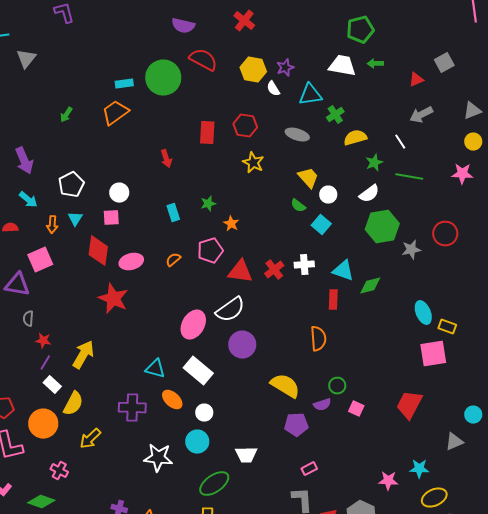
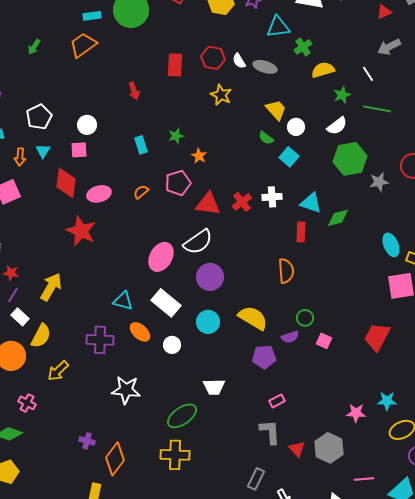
white semicircle: (273, 89) -> (239, 61), moved
cyan circle: (197, 442) -> (208, 322), moved

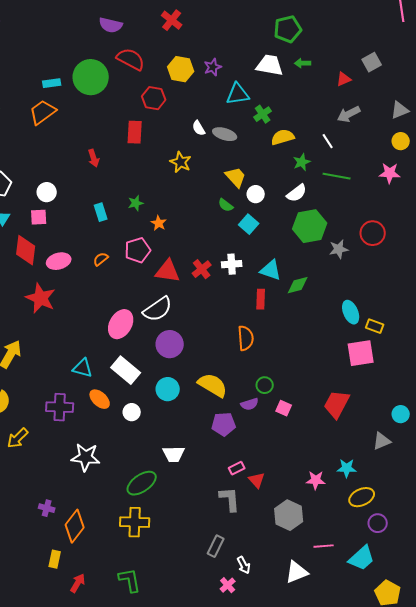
red hexagon: (213, 58) -> (154, 98), moved
red triangle: (297, 449) -> (257, 480), moved

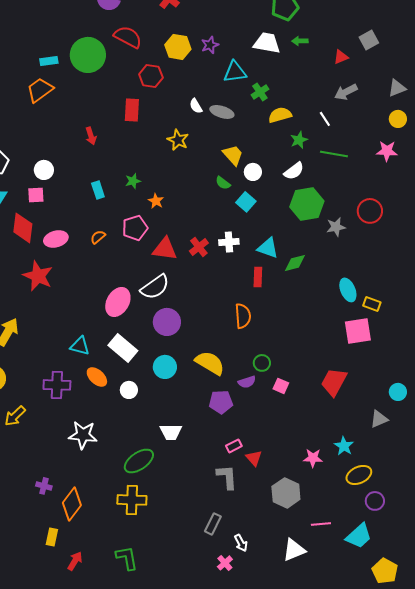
cyan star: (347, 468) -> (344, 446), turned 30

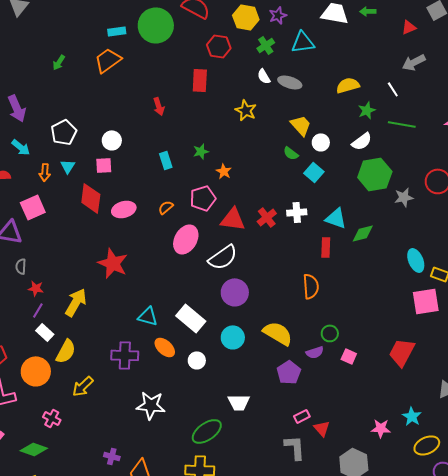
green cross: (260, 92) -> (266, 45), moved
red star: (38, 276) -> (113, 263), moved
pink ellipse: (118, 302) -> (186, 239), moved
purple pentagon: (221, 402) -> (289, 372), turned -30

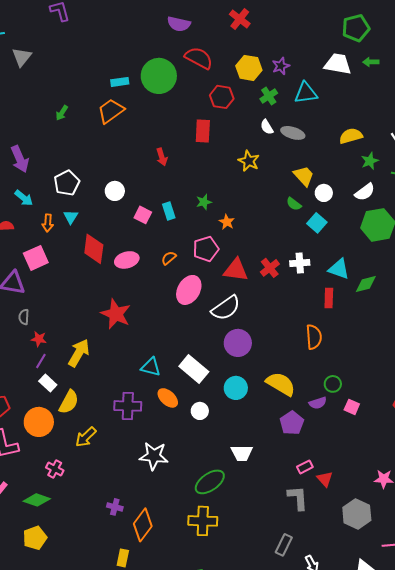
pink square: (104, 165) -> (143, 215), moved, turned 30

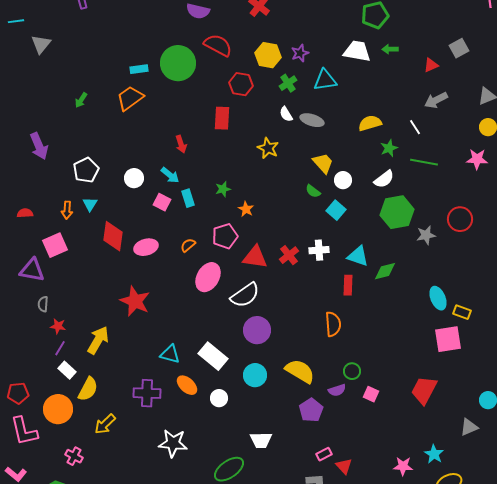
cyan arrow: (24, 198) -> (170, 175), moved

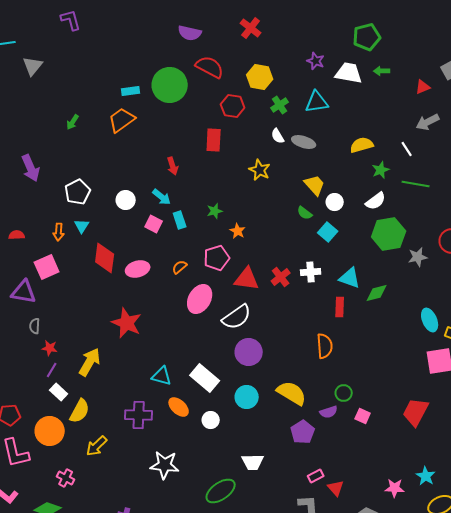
purple star: (300, 53) -> (316, 61), moved, turned -30

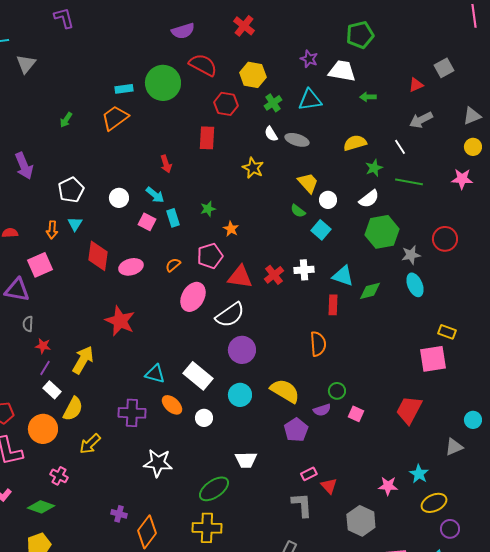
purple semicircle: (190, 33) -> (183, 31), turned -30
green arrow: (382, 71) -> (368, 97), moved
cyan ellipse: (430, 320) -> (415, 285), moved

